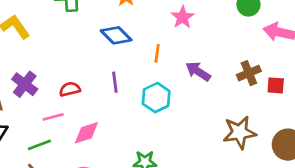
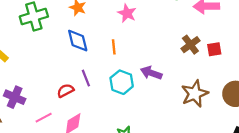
blue diamond: (116, 35) -> (78, 41), turned 45
purple arrow: (198, 71) -> (151, 73), moved
red semicircle: (70, 89) -> (65, 91), moved

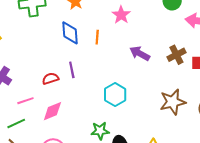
orange line: (114, 47) -> (97, 37), moved
purple arrow: (151, 73) -> (140, 53), moved
cyan hexagon: (122, 82) -> (115, 95), moved

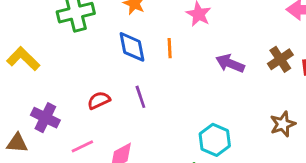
red semicircle: (50, 79) -> (99, 100), moved
cyan hexagon: (115, 95) -> (215, 140), moved
brown star: (173, 102) -> (283, 124), size x0.7

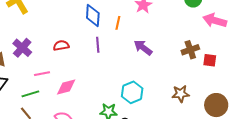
purple arrow: (230, 63) -> (143, 48), moved
purple line: (140, 97) -> (98, 45), moved

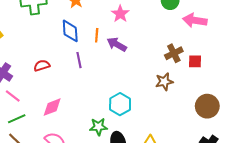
purple arrow: (143, 48) -> (117, 44), moved
pink line: (42, 74) -> (13, 96), moved, turned 56
brown star: (181, 94) -> (164, 82), moved

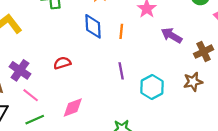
purple arrow: (117, 44) -> (172, 35), moved
purple line: (79, 60) -> (121, 71), moved
cyan hexagon: (120, 104) -> (152, 87), moved

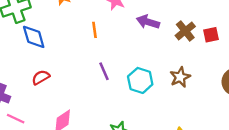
blue diamond: (93, 26) -> (34, 37), moved
brown star: (193, 82) -> (180, 77), moved

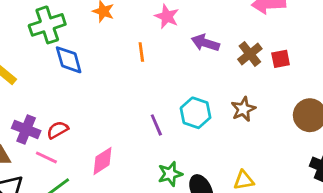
purple line: (104, 71) -> (156, 125), moved
red semicircle: (41, 77) -> (58, 130), moved

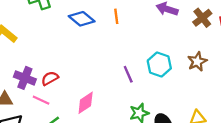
blue diamond: (69, 60) -> (82, 19), moved, turned -35

